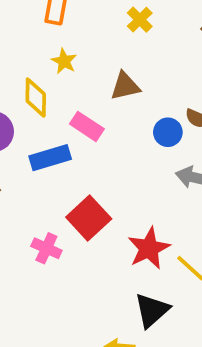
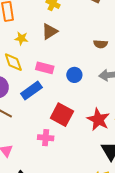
brown triangle: (125, 86) -> (50, 31), moved
blue circle: (168, 132) -> (74, 75), moved

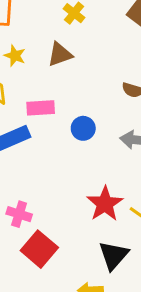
pink rectangle: (45, 68) -> (41, 108), turned -30
red square: (62, 115) -> (39, 249), moved

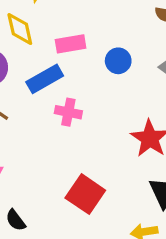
pink cross: (19, 214) -> (68, 112), moved

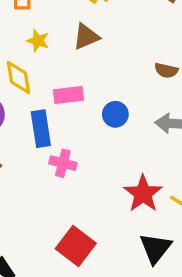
blue rectangle: (45, 79) -> (41, 129), turned -72

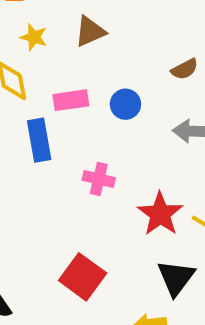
brown semicircle: (166, 70) -> (185, 69), turned -40
blue circle: (115, 114) -> (125, 104), moved
pink cross: (63, 163) -> (99, 179), moved

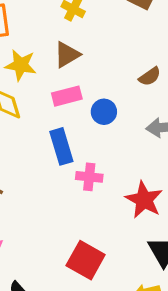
yellow star: (34, 37) -> (21, 65), size x1.4
pink rectangle: (71, 100) -> (67, 96), moved
blue rectangle: (39, 140) -> (61, 146), moved

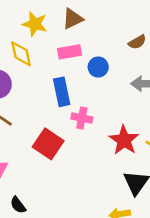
red square: (86, 260) -> (48, 144), moved

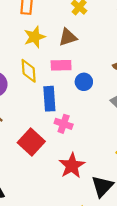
yellow star: (35, 24) -> (35, 37), turned 30
yellow diamond: (21, 54) -> (29, 71), moved
red star: (124, 140) -> (72, 166), moved

